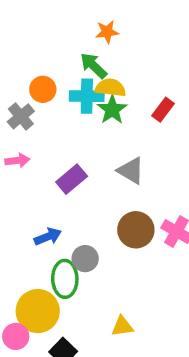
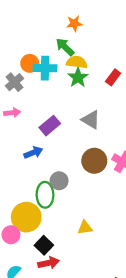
cyan cross: (87, 96) -> (45, 68), moved
blue arrow: (48, 237) -> (33, 153), moved

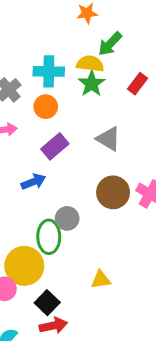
green arrow: (65, 47) -> (110, 44), moved, turned -90
orange circle: (30, 63) -> (46, 107), moved

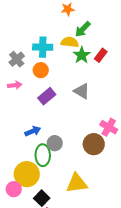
green star: (92, 84) -> (82, 55), moved
blue arrow: (33, 182) -> (33, 131), moved
brown circle: (113, 192) -> (94, 144), moved
yellow triangle: (101, 280) -> (77, 183), size x1.6

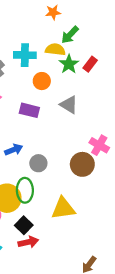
orange circle: (41, 70) -> (42, 81), moved
purple rectangle: (47, 96) -> (29, 110), turned 54
green ellipse: (43, 155) -> (25, 190), moved

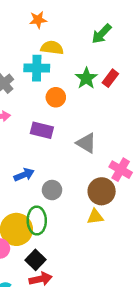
orange star: (53, 12) -> (38, 20), moved
green arrow: (70, 35) -> (102, 34), moved
yellow semicircle: (55, 49) -> (52, 48), moved
gray triangle: (69, 105) -> (86, 143), moved
yellow triangle: (63, 208) -> (95, 217), moved, size x0.6

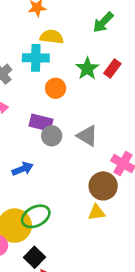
gray circle: (52, 190) -> (52, 136), moved
green ellipse: (37, 221) -> (36, 216), turned 64

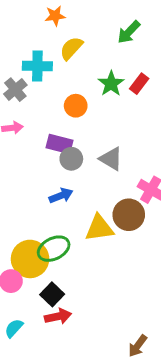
yellow semicircle: (52, 37) -> (71, 48), turned -55
cyan cross: (36, 58) -> (37, 66), moved
blue arrow: (23, 169) -> (61, 196), moved
yellow triangle: (97, 212) -> (99, 228), moved, size x1.5

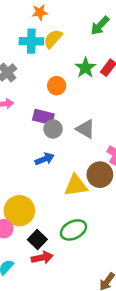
cyan cross: (37, 66) -> (31, 41), moved
green ellipse: (54, 249) -> (73, 230), moved

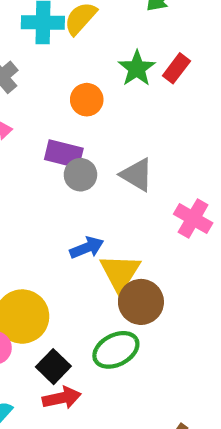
blue arrow: (45, 159) -> (87, 248), moved
brown circle: (100, 175) -> (141, 302), moved
yellow triangle: (76, 185) -> (120, 273), turned -50

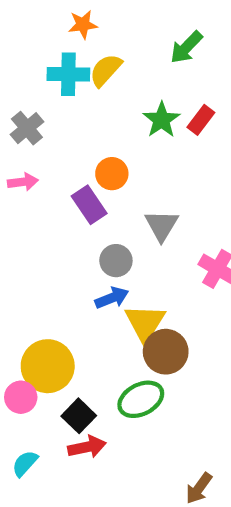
orange circle: (87, 100) -> (112, 174), moved
purple rectangle: (64, 154) -> (89, 205), turned 42
gray circle: (80, 175) -> (116, 261), moved
gray triangle: (137, 175) -> (162, 225), turned 30

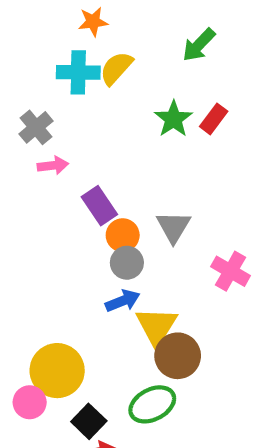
orange circle: (112, 174) -> (123, 235), moved
pink arrow: (23, 182) -> (53, 165), moved

